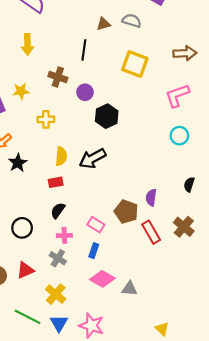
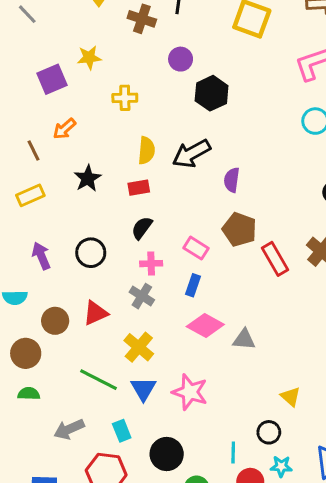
brown cross: (58, 77) -> (142, 19), moved
black star: (18, 163) -> (88, 178), moved
purple semicircle: (151, 197) -> (232, 180), moved

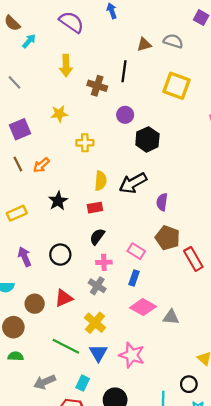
purple square: (52, 79) -> (20, 129), moved
brown line: (33, 150) -> (18, 164), moved
cyan rectangle: (122, 431) -> (83, 383), turned 48

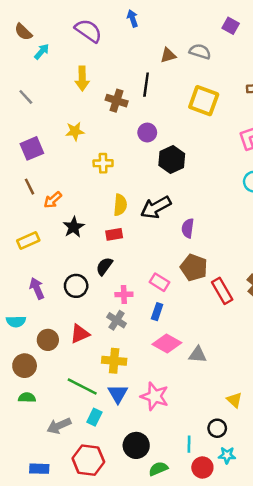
orange arrow: (41, 165) -> (53, 200), moved
black semicircle: (97, 237) -> (104, 266), moved
yellow cross: (95, 323) -> (114, 361), turned -35
cyan rectangle: (83, 383) -> (94, 417), moved

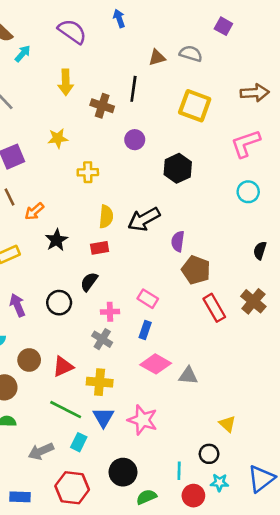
black hexagon: (172, 160) -> (178, 168), moved
brown pentagon: (194, 267) -> (196, 270), moved
red triangle: (80, 334) -> (63, 367), moved

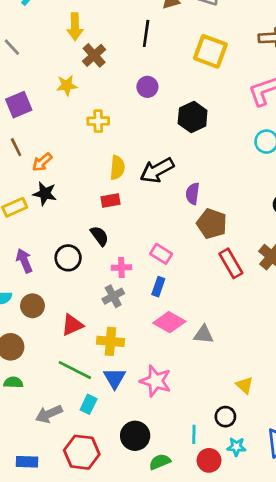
brown cross: (102, 106) -> (94, 55), moved, turned 30
black star: (57, 240) -> (45, 194), moved, turned -30
black semicircle: (89, 282) -> (100, 236), turned 108
gray cross: (102, 339) -> (113, 296), turned 30
brown circle: (29, 360) -> (32, 306), moved

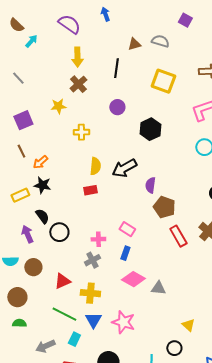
yellow arrow: (75, 27) -> (77, 57), moved
black semicircle: (100, 236) -> (42, 216), moved

